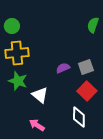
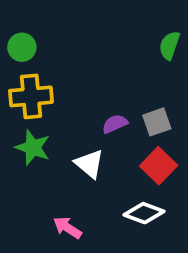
white triangle: (40, 95) -> (89, 164), moved
white diamond: (79, 117) -> (144, 213), turned -70

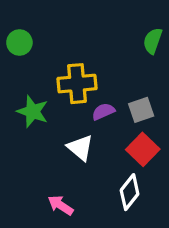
yellow cross: (31, 96) -> (77, 84), moved
green star: (33, 147) -> (33, 112), moved
white diamond: (144, 213) -> (130, 192), turned -72

